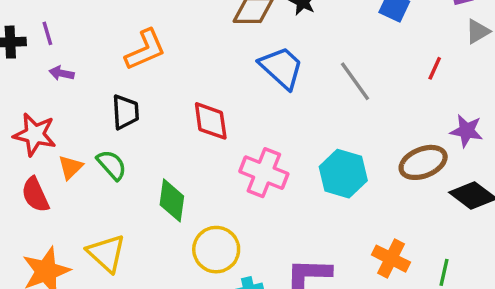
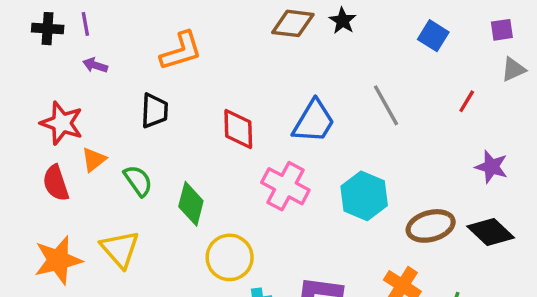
blue trapezoid: (281, 68) -> (314, 121), moved, turned 72
brown ellipse: (423, 162) -> (431, 226), moved
green semicircle: (112, 165) -> (138, 181), moved

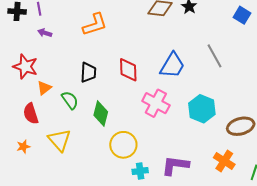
black trapezoid: (154, 111) -> (88, 72), moved
red semicircle: (56, 183) -> (31, 114), moved
orange star: (58, 260) -> (23, 147), size x0.5

